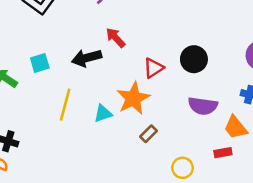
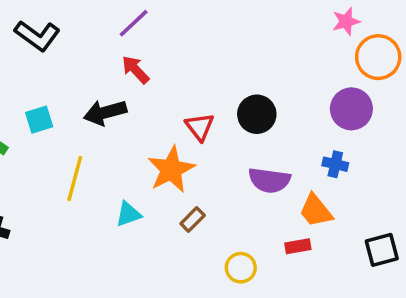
red arrow: (116, 38) -> (135, 70), moved
red triangle: (153, 68) -> (200, 127), turned -35
cyan triangle: (103, 113) -> (128, 214), moved

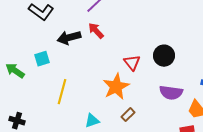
black arrow: (105, 112) -> (69, 38), moved
cyan triangle: (128, 214) -> (92, 121), moved

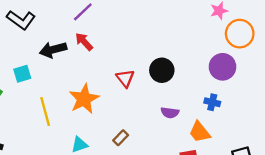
orange star: (116, 87) -> (84, 99), moved
yellow line: (62, 92) -> (45, 111), turned -30
purple semicircle: (171, 93) -> (170, 113), size x0.7

